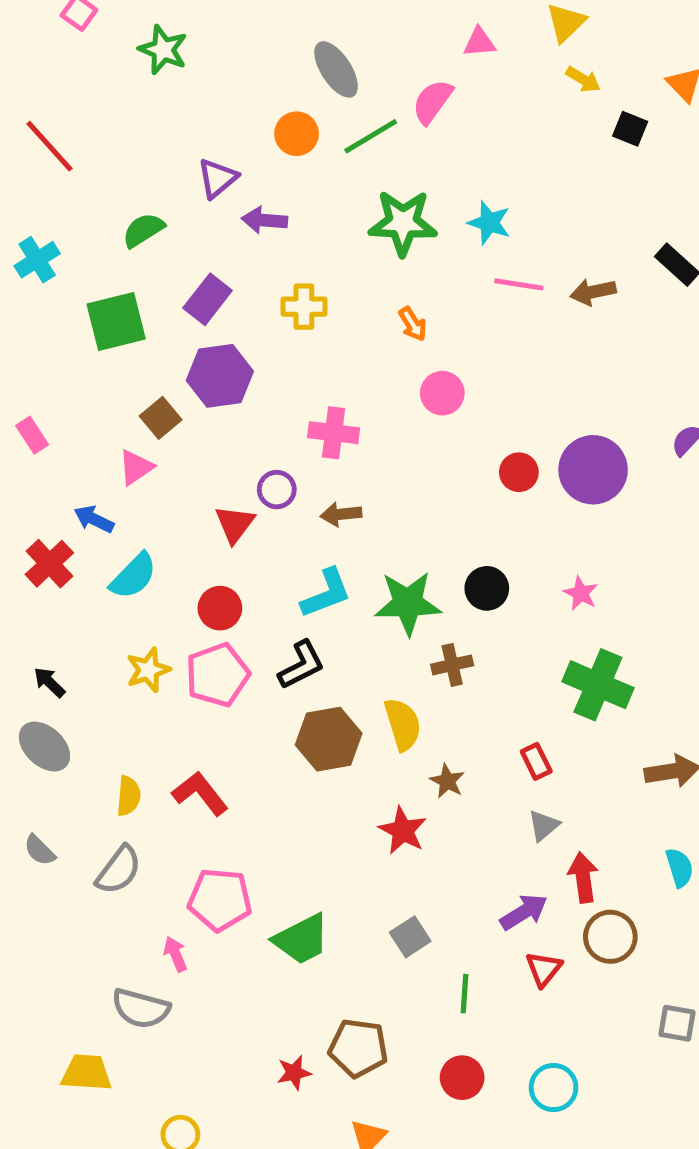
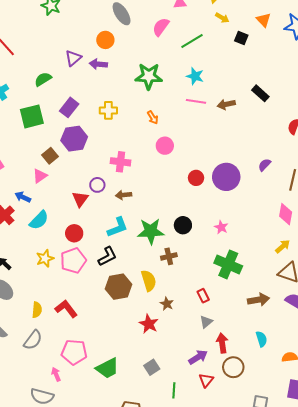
green line: (371, 136) -> (192, 41), moved
purple arrow: (264, 220) -> (98, 64), moved
cyan star: (489, 223) -> (195, 76), moved

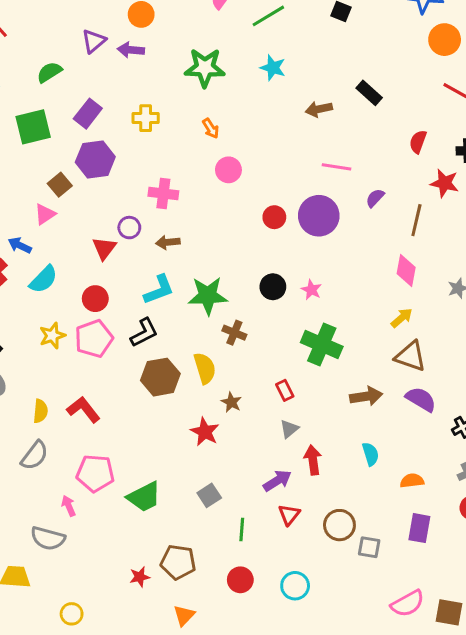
pink line: (196, 101) -> (337, 167), moved
black circle: (183, 225) -> (273, 287), moved
brown cross: (169, 256) -> (234, 333), turned 35
brown circle: (233, 367) -> (339, 525), moved

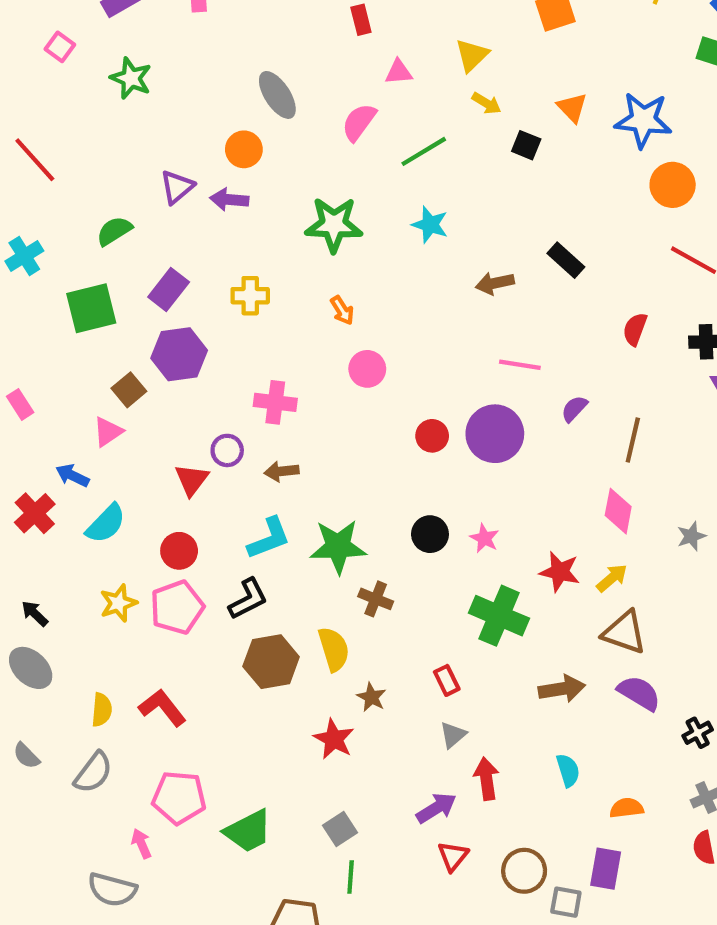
red star: (445, 183) -> (560, 572), moved
purple rectangle: (419, 528) -> (606, 869), moved
green line: (242, 529) -> (351, 877), moved

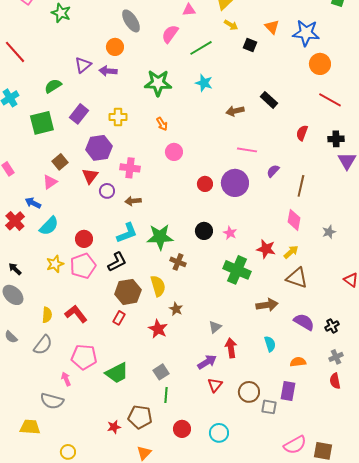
purple hexagon: (179, 354) -> (99, 148), moved
red triangle: (192, 480) -> (90, 176), moved
red rectangle: (447, 680) -> (119, 318), moved, turned 56
purple semicircle: (639, 693) -> (304, 322), moved

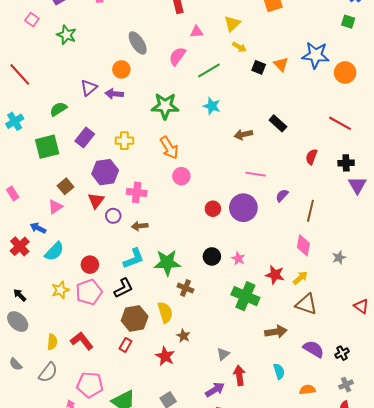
orange triangle: (272, 27) -> (281, 64), moved
orange circle: (320, 64) -> (345, 72), moved
orange arrow: (162, 124) -> (169, 148), size x1.6

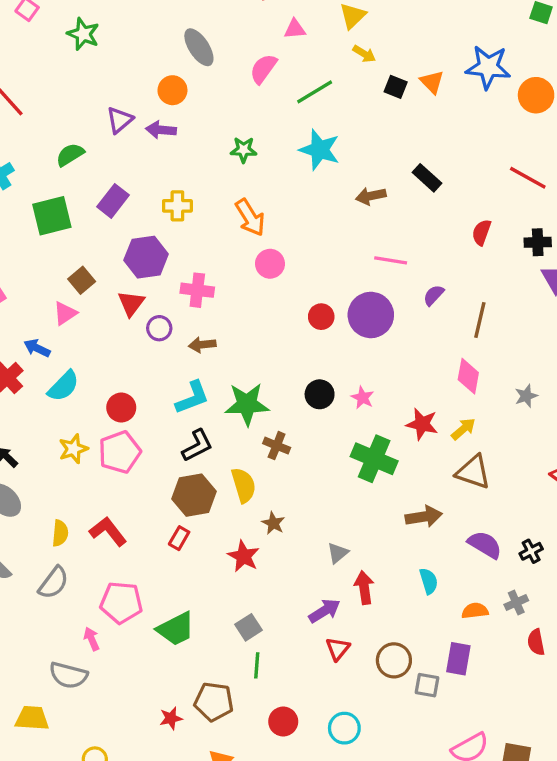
green star: (165, 106) -> (244, 150), size x0.6
cyan star: (212, 106) -> (320, 150), size x1.4
black L-shape: (123, 288) -> (197, 446), moved
gray cross: (346, 385) -> (516, 603), moved

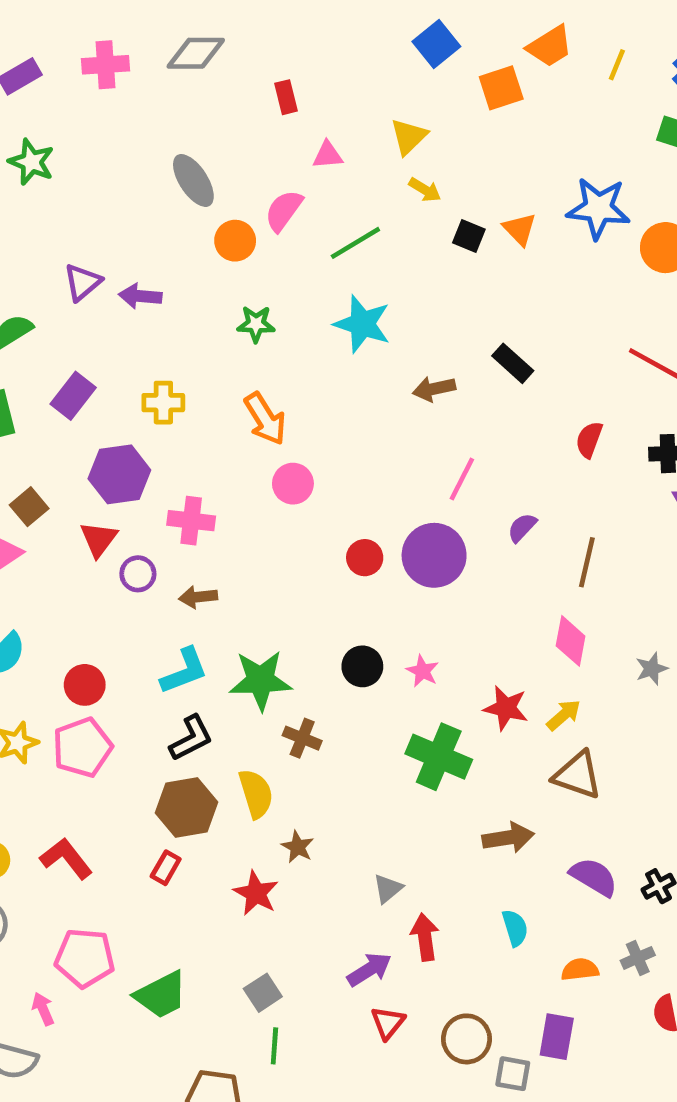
orange circle: (172, 90) -> (235, 241), moved
pink line: (391, 260) -> (462, 479), turned -72

